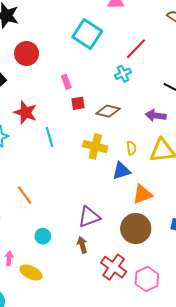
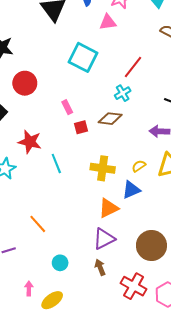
brown diamond: (108, 111) -> (110, 119), moved
yellow semicircle: (131, 148) -> (139, 166), turned -112
orange triangle: (142, 194) -> (109, 208), moved
yellow ellipse: (31, 273) -> (52, 300), turned -55

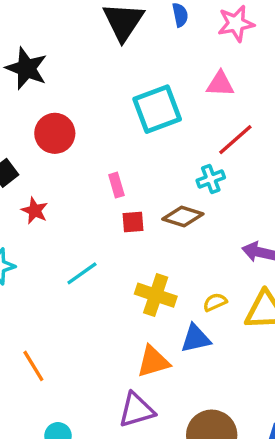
pink triangle: (108, 22) -> (220, 84), moved
cyan square: (83, 57) -> (157, 109), turned 32
red star: (30, 142) -> (35, 211), moved, size x0.7
cyan line: (56, 164) -> (82, 273), turned 66

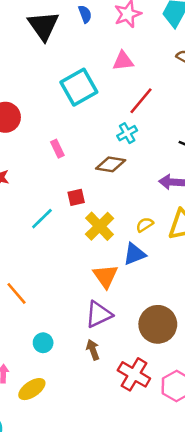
red square: (133, 222) -> (76, 197), moved
yellow cross: (156, 295) -> (100, 226), turned 36
orange triangle: (153, 362) -> (105, 276), turned -40

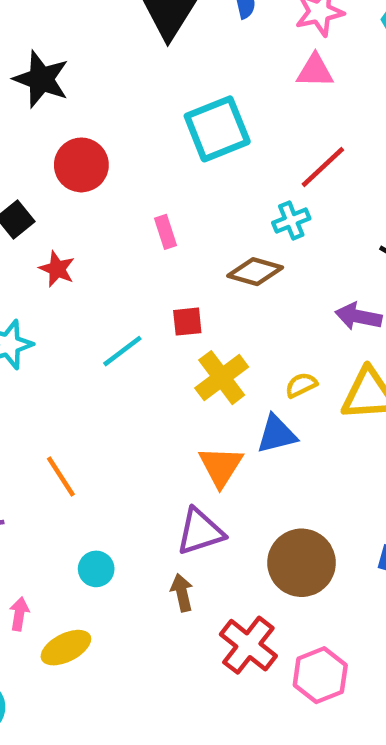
pink triangle: (123, 61) -> (315, 71), moved

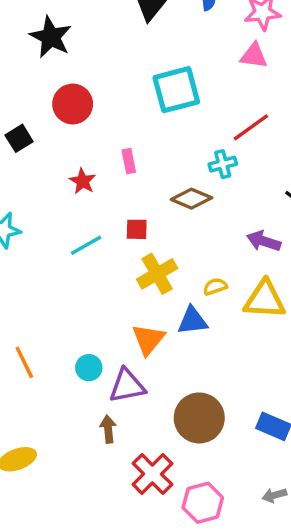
red star: (57, 269) -> (83, 181), moved
orange line: (61, 476) -> (24, 362), moved
cyan circle: (96, 569) -> (89, 368), moved

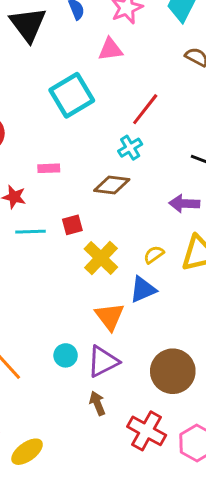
pink triangle: (254, 56) -> (110, 49), moved
pink rectangle: (129, 161) -> (49, 168), turned -65
cyan line: (86, 245) -> (31, 232), moved, turned 44

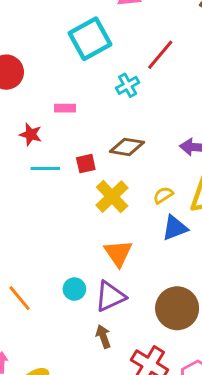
cyan cross: (130, 148) -> (128, 85), moved
brown diamond: (112, 185) -> (127, 147), moved
blue triangle: (143, 289) -> (175, 228), moved

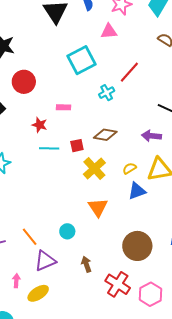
purple triangle: (110, 296) -> (45, 261), moved

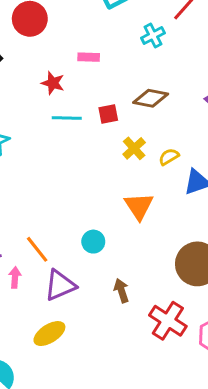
yellow semicircle: (129, 168) -> (169, 157), moved
yellow cross: (94, 169) -> (134, 148), size x0.7
pink arrow: (16, 281) -> (15, 277), moved

